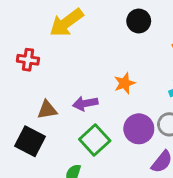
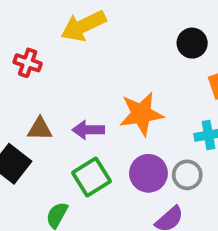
black circle: (139, 21) -> (192, 43), moved
orange star: (124, 83) -> (141, 114), size x1.6

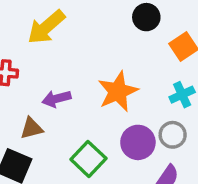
purple arrow: (88, 130) -> (56, 99), moved

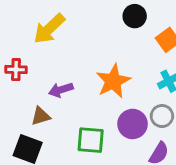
green square: (88, 159) -> (91, 140), turned -36

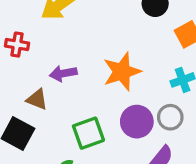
brown triangle: (41, 116) -> (37, 99), turned 30
green square: (91, 140) -> (88, 133), turned -32

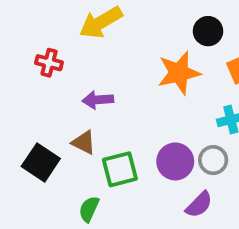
orange star: (122, 72) -> (179, 73), moved
brown triangle: (37, 99) -> (84, 142), moved

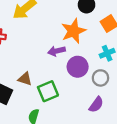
purple arrow: (98, 100) -> (57, 51), moved
purple circle: (175, 161) -> (78, 67), moved

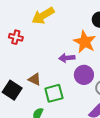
orange star: (73, 31) -> (85, 42), turned -30

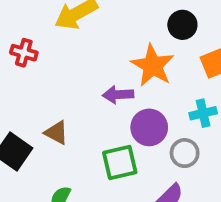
green square: (54, 93) -> (120, 163), moved

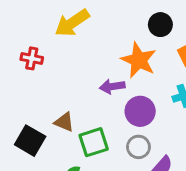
gray circle: (185, 153) -> (138, 147), moved
green square: (120, 163) -> (94, 142), moved

